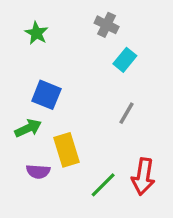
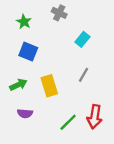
gray cross: (107, 25) -> (59, 13), moved
blue square: (46, 95) -> (28, 52), moved
yellow rectangle: (66, 150) -> (49, 86), moved

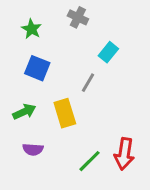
gray line: (84, 75) -> (88, 83), moved

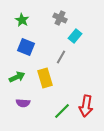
gray cross: (78, 17) -> (60, 18), moved

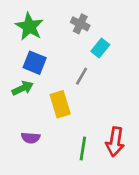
green star: (22, 20) -> (29, 27), size x1.5
green arrow: (17, 77) -> (23, 88), moved
green line: (62, 111) -> (83, 148), turned -36

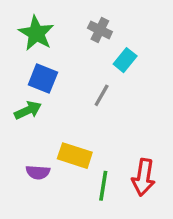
yellow rectangle: (60, 104) -> (75, 156), moved, turned -55

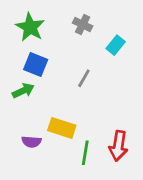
cyan rectangle: (125, 60) -> (116, 45), moved

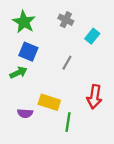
red arrow: (118, 146) -> (94, 97), moved

